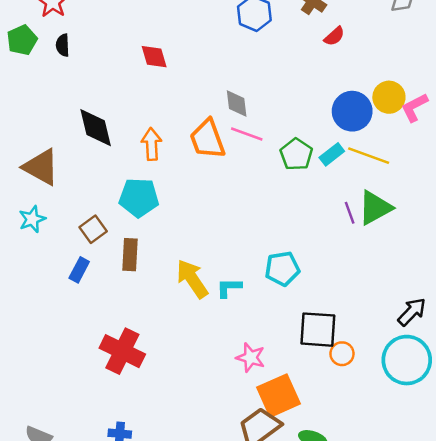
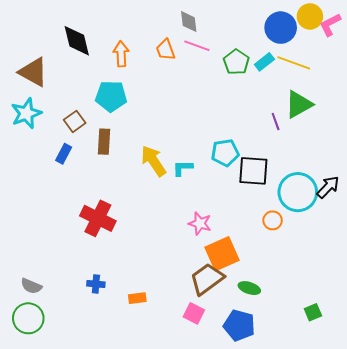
orange trapezoid: (207, 139) -> (166, 50), size x0.7
purple line: (350, 213) -> (276, 121), moved
cyan star: (32, 219) -> (26, 113), size x1.4
black square: (318, 330) -> (253, 171), moved
cyan circle: (407, 360) -> (298, 192), moved

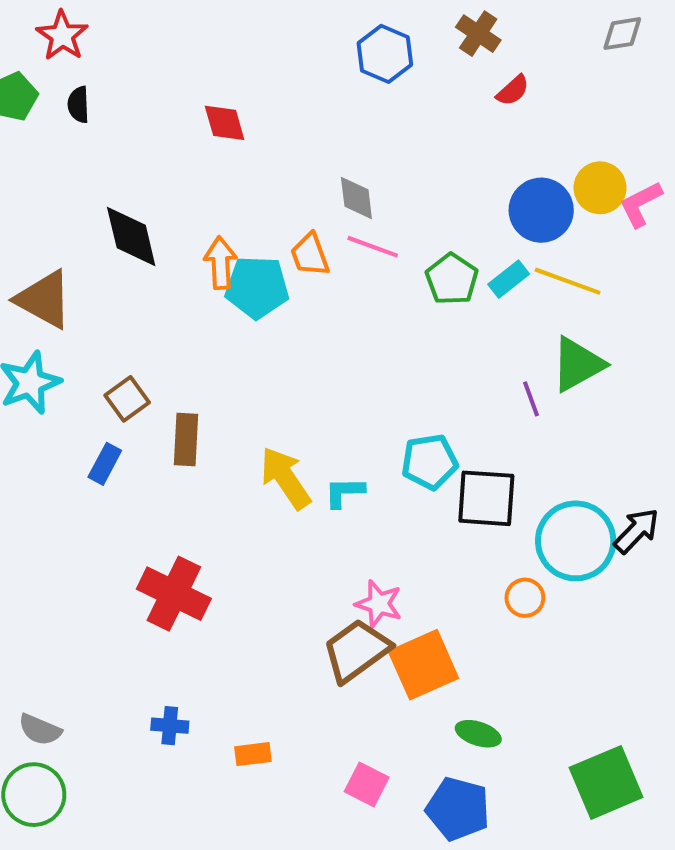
cyan pentagon: (111, 96) -> (257, 287), moved
brown trapezoid: (207, 279) -> (356, 651), moved
green square: (313, 312) -> (606, 782), size x2.0

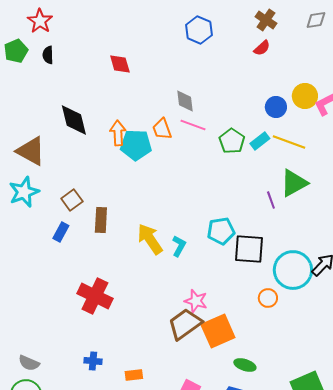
brown cross: (478, 34) -> (266, 20), moved
blue circle: (541, 210) -> (276, 107), size x0.7
cyan L-shape: (344, 492) -> (179, 246), turned 120

